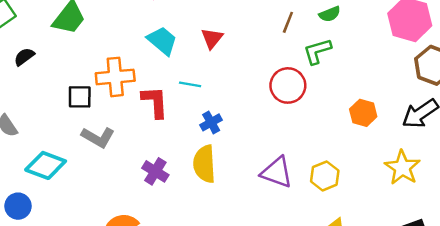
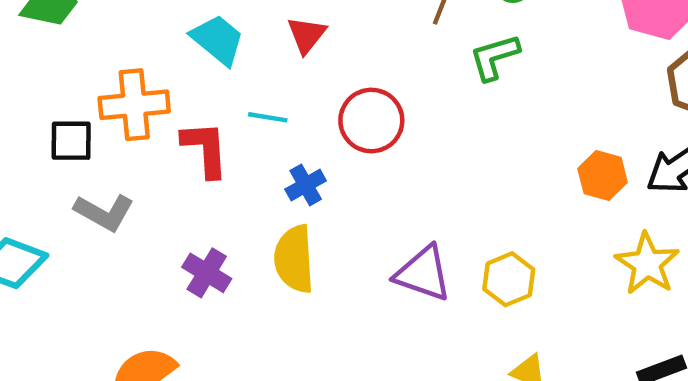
red circle: (288, 85) -> (371, 121), moved
orange hexagon: (363, 113) -> (603, 176), moved

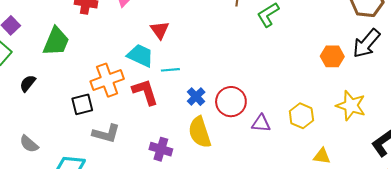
red triangle: (307, 35) -> (160, 30), moved
cyan trapezoid: (218, 40) -> (140, 56), moved
red circle: (371, 121) -> (231, 102), moved
yellow star: (647, 264) -> (351, 106), moved
purple triangle: (423, 273) -> (261, 123), size x0.7

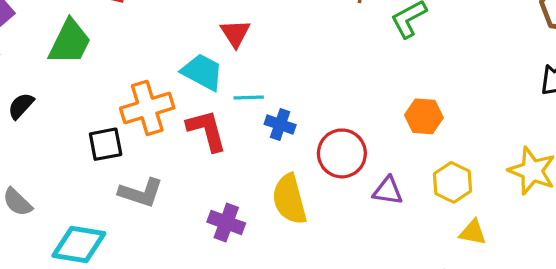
orange hexagon: (332, 56) -> (424, 116), moved
blue cross: (196, 97) -> (280, 125), moved, turned -30
yellow triangle: (322, 156) -> (473, 232), moved

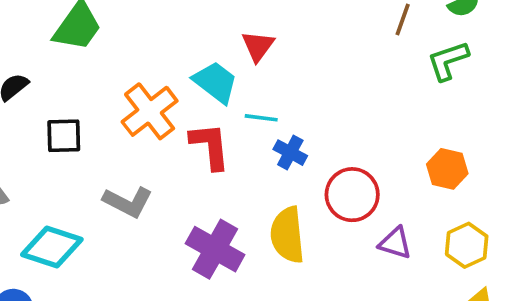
orange cross: (147, 108) -> (150, 111), turned -30
black square: (106, 144) -> (64, 136), moved
purple cross: (226, 223) -> (215, 249), size x1.4

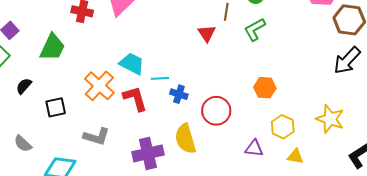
red triangle: (258, 46) -> (207, 33), moved
purple triangle: (395, 243) -> (254, 148), moved
purple cross: (215, 249) -> (148, 153), turned -32

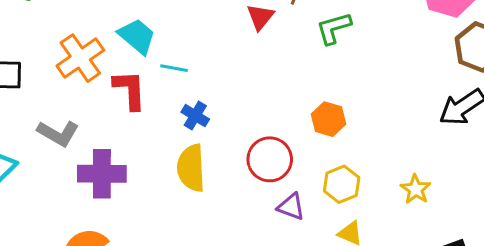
blue cross: (179, 94) -> (195, 116), moved
red circle: (216, 111) -> (270, 159), moved
yellow star: (330, 119) -> (416, 189), size x0.7
purple cross: (148, 153) -> (102, 174), moved

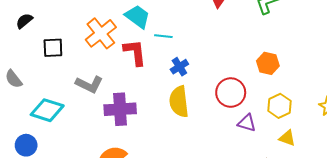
blue cross: (195, 116) -> (179, 67), turned 30

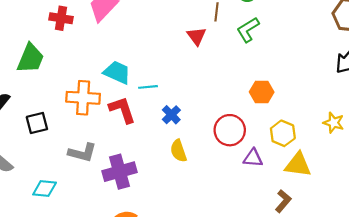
orange cross: (101, 33) -> (83, 98), turned -36
yellow semicircle: (179, 102) -> (178, 151), size x0.7
cyan diamond: (47, 110) -> (45, 189), size x0.7
yellow triangle: (287, 138) -> (298, 165), size x1.5

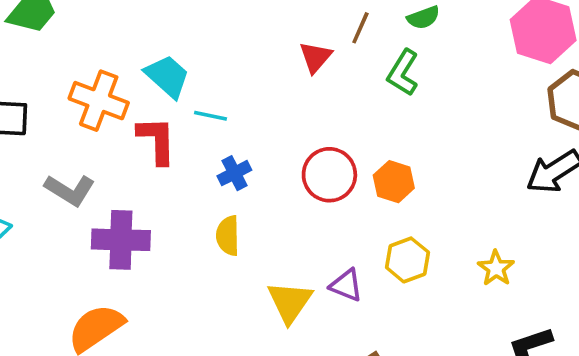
green L-shape: (248, 30) -> (403, 73), turned -44
red circle: (230, 130) -> (329, 175), moved
yellow triangle: (298, 165) -> (290, 302), moved, turned 40

